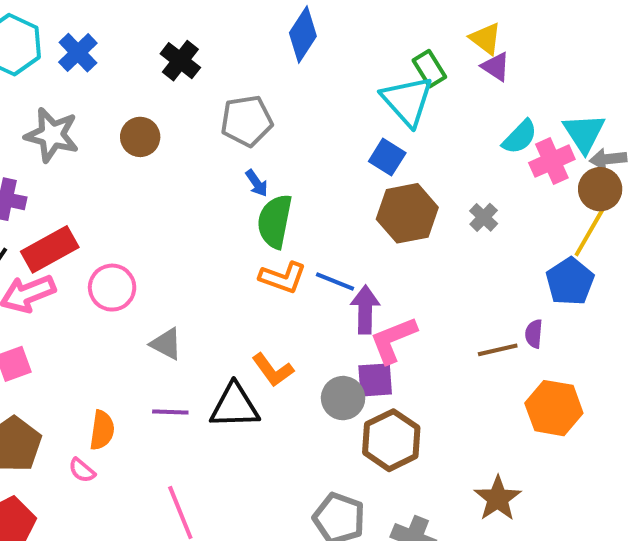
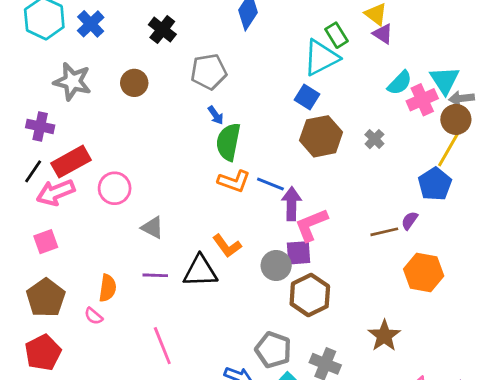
cyan triangle: (407, 101) -> (321, 58), turned 45
purple semicircle: (534, 334) -> (410, 221), turned 30

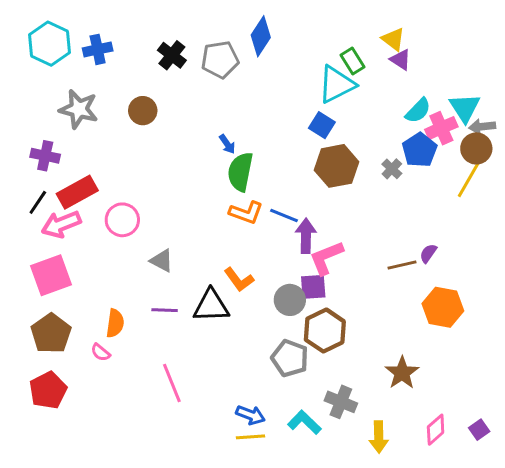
blue cross: (91, 24) -> (98, 49), turned 32
gray pentagon: (209, 72) -> (220, 60), moved
blue pentagon: (435, 184) -> (419, 150), moved
pink square: (46, 242) -> (51, 275), size x1.6
gray pentagon: (273, 350) -> (290, 358), moved

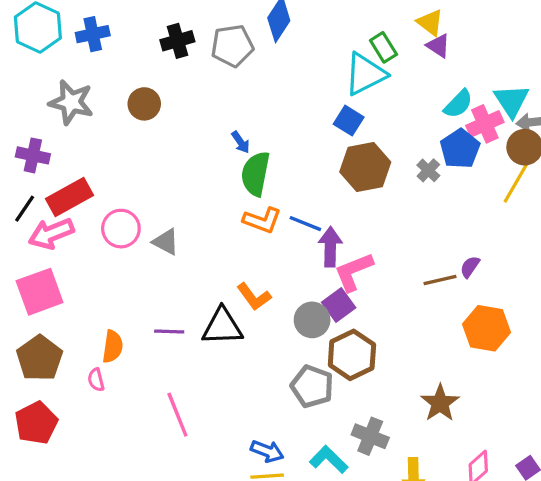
black cross: (172, 55) -> (177, 41), turned 36
gray triangle: (162, 261) -> (166, 242), moved
purple square: (313, 287) -> (339, 305), turned -32
pink semicircle: (101, 352) -> (96, 380), turned 36

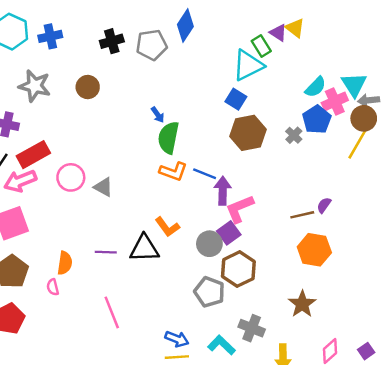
purple triangle: (438, 46) -> (278, 33), moved
orange hexagon: (487, 328) -> (314, 250), moved

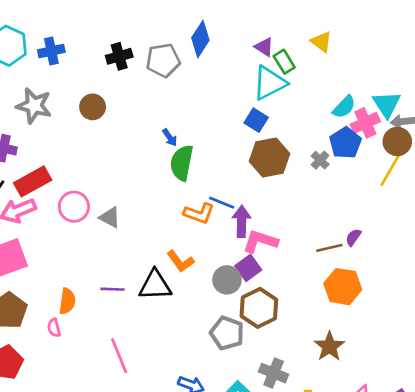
purple triangle: (278, 33) -> (264, 47), moved
orange L-shape: (173, 171) -> (199, 213), moved
pink L-shape: (240, 209) -> (260, 241), turned 40

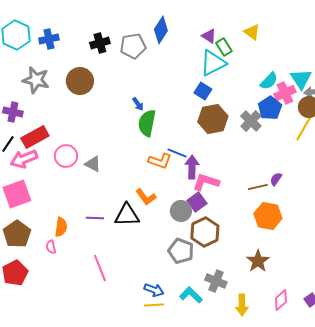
brown circle: (93, 107) -> (80, 81), size x1.4
gray cross: (320, 160) -> (251, 121), size x1.5

